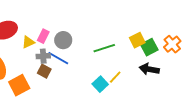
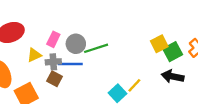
yellow triangle: (28, 42) -> (34, 55), moved
green line: (104, 48) -> (96, 48), moved
blue line: (58, 58) -> (70, 64), turned -30

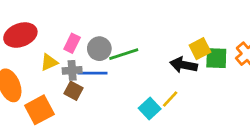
green square: (173, 52) -> (216, 58), turned 30
black arrow: (173, 76) -> (184, 65), moved

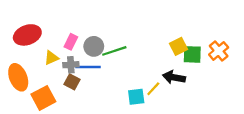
black arrow: (184, 65) -> (174, 77), moved
cyan square: (150, 108) -> (136, 97), turned 36

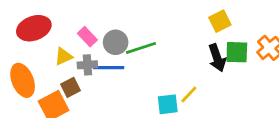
pink rectangle: (71, 42) -> (87, 37), turned -70
yellow square: (179, 46) -> (220, 21), moved
black arrow: (174, 77) -> (217, 58), moved, turned -120
brown square: (72, 82) -> (70, 87), moved, turned 35

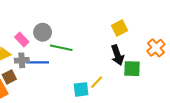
gray circle: (116, 42) -> (43, 32), moved
green line: (141, 48) -> (61, 48), turned 30
green square: (237, 52) -> (132, 69), moved

